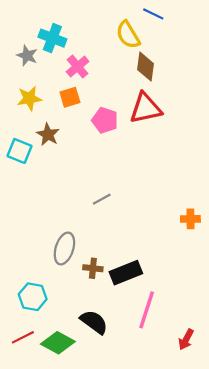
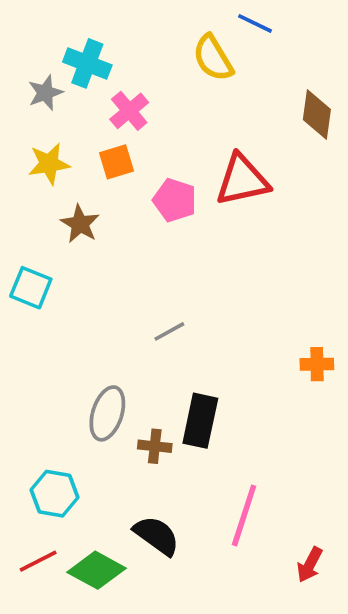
gray star: (27, 56) -> (45, 93), turned 30
brown diamond: (146, 67) -> (317, 115), moved
cyan square: (19, 151) -> (31, 288), moved
black rectangle: (126, 273) -> (200, 421), moved, turned -56

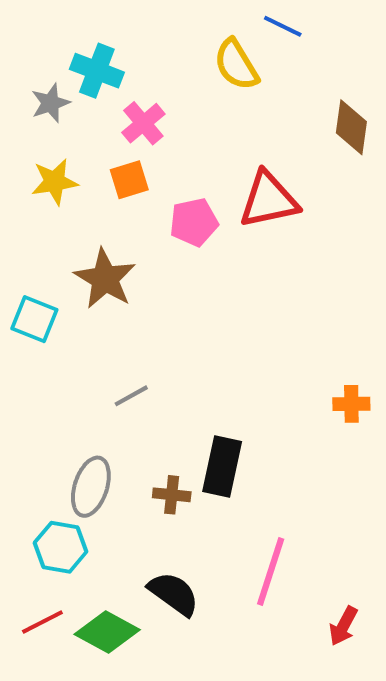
pink pentagon: (175, 200) -> (194, 222), turned -30
brown star: (80, 224) -> (105, 279), moved, size x1.4
gray line: (169, 331) -> (131, 396), moved
gray ellipse: (107, 413) -> (91, 487), moved

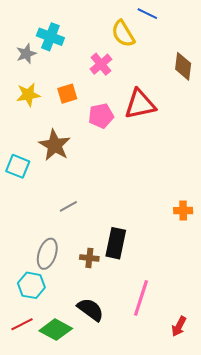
pink cross: (143, 123) -> (101, 64), moved

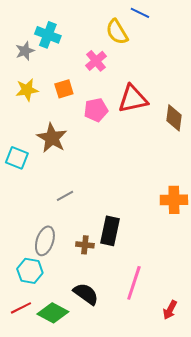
brown diamond: (183, 66) -> (174, 118), moved
orange cross: (183, 211) -> (174, 200), size x1.5

